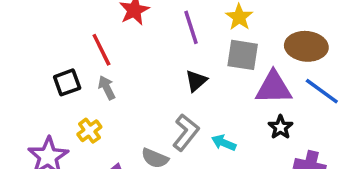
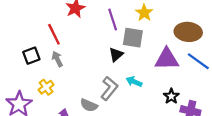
gray square: (243, 55) -> (133, 38), moved
black star: (280, 127) -> (171, 96), moved
cyan arrow: (224, 143) -> (134, 82), moved

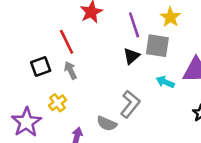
black triangle: (116, 54) -> (131, 56), moved
cyan arrow: (134, 82) -> (165, 82), moved

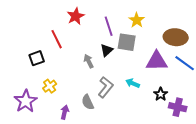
gray arrow: (70, 70) -> (89, 61), moved
cyan arrow: (165, 82) -> (133, 83), moved
gray semicircle: (107, 124) -> (88, 102), turned 42

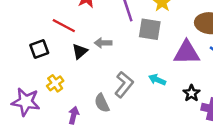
red line: (57, 39) -> (64, 26), turned -36
black triangle: (107, 50) -> (80, 51), moved
gray arrow: (89, 61) -> (103, 43), moved, turned -64
purple star: (26, 101) -> (26, 102), turned -30

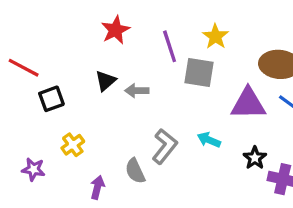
red line: (64, 26) -> (24, 68), moved
black triangle: (80, 51) -> (106, 81), moved
purple star: (26, 102) -> (33, 169), size x0.6

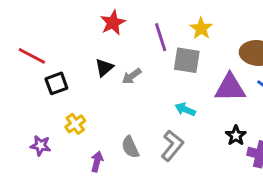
gray arrow: (137, 91) -> (132, 76), turned -36
cyan arrow: (209, 140) -> (185, 109), moved
gray L-shape: (165, 146) -> (172, 146), moved

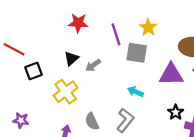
red star: (113, 23) -> (78, 23), turned 30
yellow cross: (75, 124) -> (66, 92), moved, size x1.5

